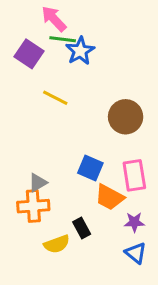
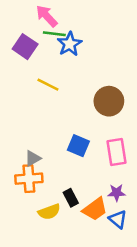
orange trapezoid: (109, 197) -> (95, 209), moved, turned -64

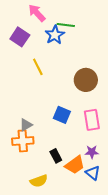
green line: (54, 34) -> (66, 25), moved
yellow line: (48, 85) -> (38, 67), turned 36
yellow semicircle: (49, 212) -> (39, 181), moved

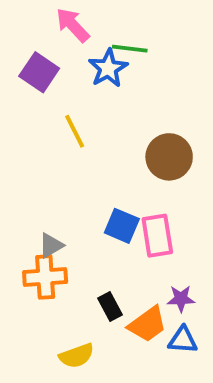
pink rectangle: (92, 120) -> (157, 236), moved
blue triangle: (93, 173) -> (183, 340), turned -35

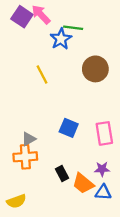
purple square: (39, 72) -> (22, 17), moved
brown circle: (169, 157) -> (95, 69), moved
pink rectangle: (157, 236) -> (104, 133), moved
orange trapezoid: (147, 324) -> (83, 183), turned 75
yellow semicircle: (77, 356) -> (16, 201), moved

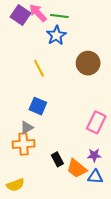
green line: (73, 28) -> (59, 16), moved
blue square: (69, 128) -> (38, 106), moved
pink rectangle: (104, 133) -> (96, 122), turned 35

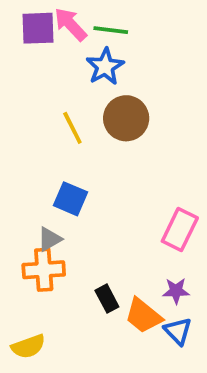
purple square: (20, 15) -> (38, 28), turned -36
brown circle: (88, 63) -> (126, 118), moved
blue triangle: (95, 177) -> (178, 331), turned 42

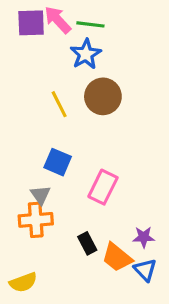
pink rectangle: (180, 229) -> (103, 187), moved
gray triangle: (49, 239) -> (40, 195), turned -35

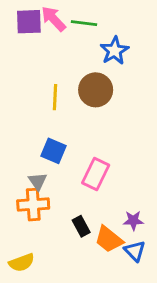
blue star: (86, 54) -> (114, 51), moved
yellow line: (59, 104) -> (55, 97), turned 30

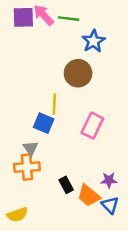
yellow line: (55, 97) -> (54, 104), moved
pink rectangle: (96, 174) -> (92, 126), moved

